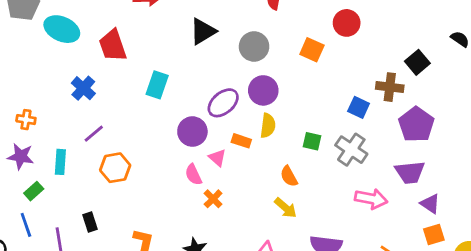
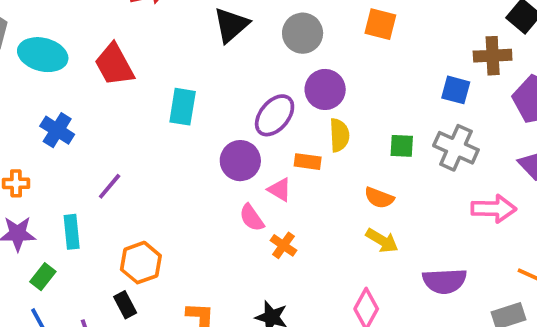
blue cross: (83, 88) -> (57, 130), moved
orange hexagon: (115, 168) -> (141, 263), moved
orange semicircle: (289, 176) -> (379, 198), turned -30

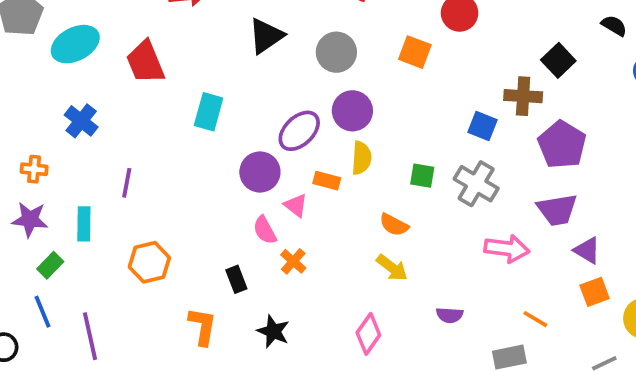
cyan ellipse: (43, 55) -> (75, 44), turned -48
purple line: (110, 186) -> (127, 183), turned -36
purple semicircle: (445, 281) -> (450, 315), size x0.6
black rectangle: (125, 305) -> (236, 279), moved

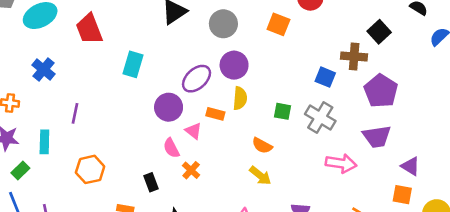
purple triangle: (587, 250) -> (411, 166), moved
orange square: (595, 292) -> (402, 195), turned 30

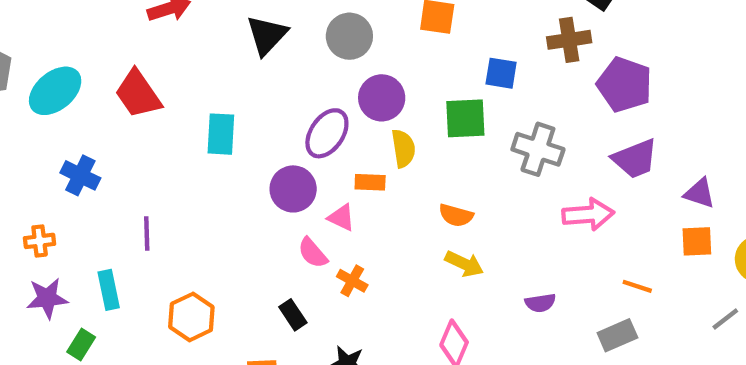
blue square: (325, 77) -> (501, 73), moved
green square: (283, 111) -> (465, 118), moved, size x1.5

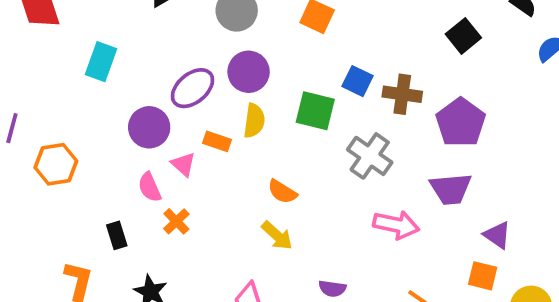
brown cross: (569, 40) -> (402, 94), moved
orange hexagon: (191, 317) -> (56, 164), moved

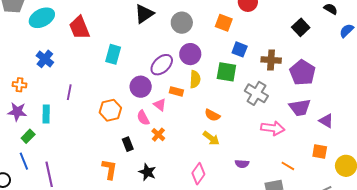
blue square: (358, 81) -> (240, 49), moved
orange hexagon: (56, 164) -> (110, 110), moved
purple triangle: (497, 235) -> (326, 121), moved

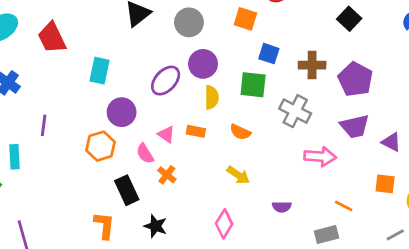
purple circle: (141, 87) -> (122, 112), moved
orange rectangle: (176, 91) -> (196, 131), moved
orange semicircle: (212, 115) -> (240, 132), moved
black rectangle: (128, 144) -> (127, 190), size x1.5

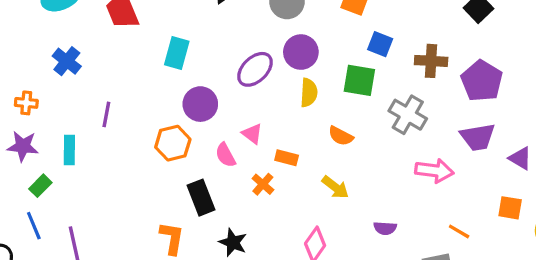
orange rectangle: (196, 131) -> (287, 158), moved
orange cross: (167, 175) -> (263, 184), moved

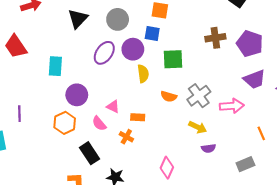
blue square: (380, 44) -> (152, 34), moved
purple ellipse: (255, 69) -> (104, 53), moved
gray cross: (408, 115) -> (199, 96), moved, turned 35
yellow arrow: (335, 187) -> (198, 127), moved
orange line: (459, 231) -> (261, 133), moved, turned 48

